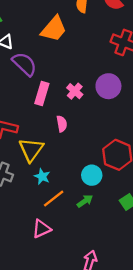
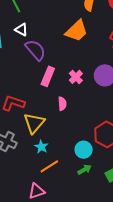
orange trapezoid: (54, 29) -> (77, 31), moved
green arrow: (85, 201) -> (85, 170), moved

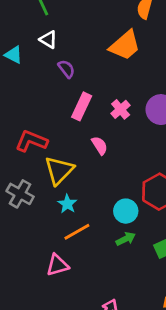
purple semicircle: (35, 50) -> (66, 69), size x0.6
pink semicircle: (62, 104) -> (100, 146), turned -32

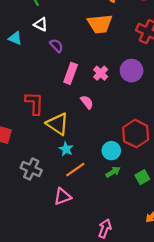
orange trapezoid: (125, 45) -> (100, 24), turned 40
red L-shape: (31, 141) -> (34, 103), turned 75
yellow triangle: (59, 170) -> (58, 124), turned -35
gray cross: (20, 194) -> (31, 169), moved

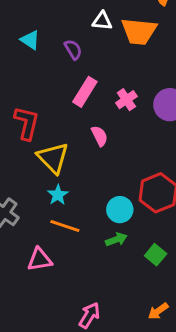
white triangle: (41, 24) -> (102, 21), moved, turned -32
cyan triangle: (15, 38) -> (30, 40), moved
orange line: (75, 170) -> (65, 226), turned 42
green square: (142, 177) -> (156, 255), turned -32

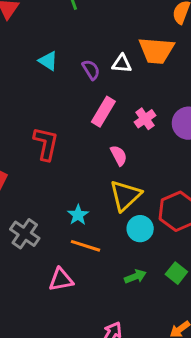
white triangle: (102, 21) -> (122, 64), moved
yellow triangle: (53, 158) -> (125, 195), moved, turned 32
green arrow: (116, 240) -> (135, 277), moved

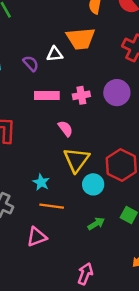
pink rectangle: (103, 112) -> (47, 95), turned 70
pink cross: (145, 119) -> (81, 95), turned 35

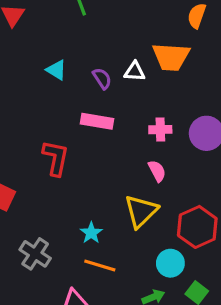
pink rectangle: (47, 95) -> (97, 121), moved
pink semicircle: (65, 129) -> (157, 171), moved
cyan circle: (93, 184) -> (170, 263), moved

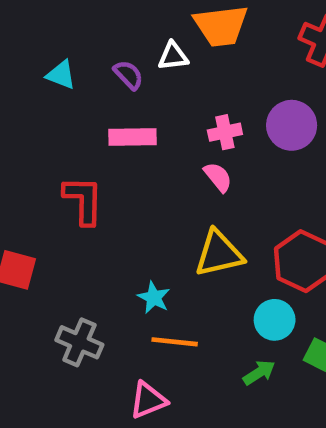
pink semicircle: (157, 171) -> (218, 177), moved
yellow triangle: (141, 211) -> (219, 254), turned 42

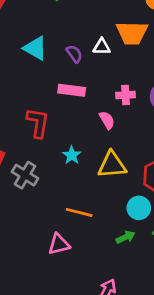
cyan triangle: (61, 75) -> (35, 48), size x1.4
pink semicircle: (218, 177) -> (107, 120), moved
cyan star: (154, 297) -> (72, 155), moved
gray cross: (79, 342) -> (25, 175), moved

